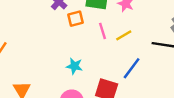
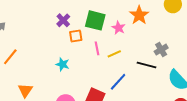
cyan star: (74, 66) -> (63, 64), moved

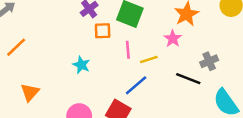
pink star: (119, 28) -> (173, 39), moved
blue line: (118, 82) -> (136, 85), moved

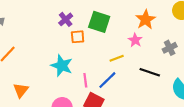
pink line: (128, 50) -> (85, 80), moved
gray cross: (209, 61) -> (170, 48), moved
cyan star: (81, 65) -> (62, 66), size x1.5

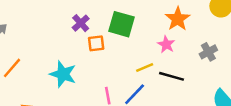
cyan star: (62, 66) -> (63, 74), moved
black line: (150, 72) -> (171, 76), moved

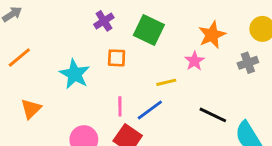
orange square: (96, 43) -> (117, 58), moved
gray cross: (208, 52) -> (248, 63), moved
black line: (171, 76) -> (213, 115), moved

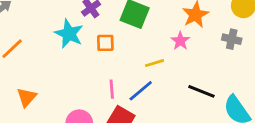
gray cross: (248, 63) -> (232, 39), turned 36
cyan star: (75, 74) -> (69, 34), moved

